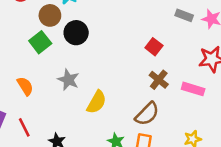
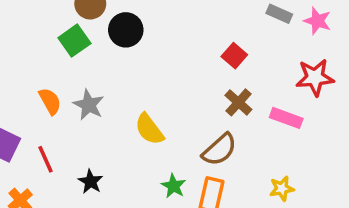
gray star: (68, 80) -> (89, 105), moved
yellow semicircle: (97, 102) -> (149, 129), turned 110

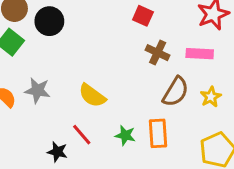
brown semicircle: (219, 150) -> (176, 92), moved
red line: (46, 159) -> (82, 135), moved
yellow star: (282, 189) -> (211, 97), moved

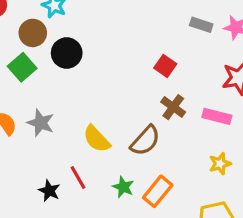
brown semicircle: (176, 92) -> (145, 141), moved
orange rectangle: (158, 133) -> (158, 191), turned 32

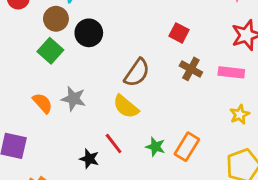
brown semicircle: (145, 141) -> (137, 73), moved

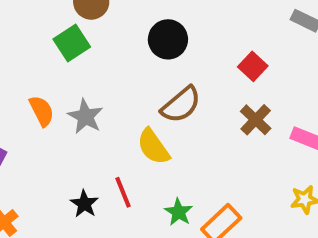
black circle: (89, 33) -> (168, 39), moved

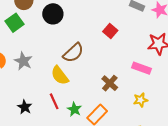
black circle: (168, 39) -> (53, 14), moved
brown cross: (256, 120) -> (110, 83), moved
red line: (123, 192) -> (54, 101), moved

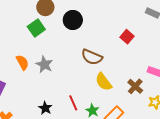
brown semicircle: (73, 53) -> (92, 57), turned 65
yellow semicircle: (60, 75) -> (104, 82), moved
brown cross: (110, 83) -> (135, 86), moved

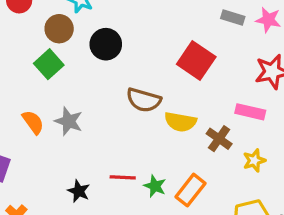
red square: (127, 37) -> (196, 60), size x1.6
yellow semicircle: (104, 82) -> (180, 122), moved, turned -36
red line: (73, 103) -> (123, 177), turned -56

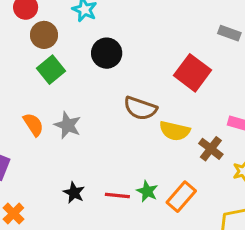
brown circle: (59, 29) -> (44, 35), moved
red line: (123, 177) -> (117, 196), moved

